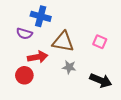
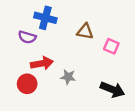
brown triangle: (63, 42) -> (85, 31), moved, size x0.7
gray star: (69, 67) -> (68, 77), moved

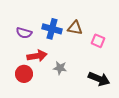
blue cross: (45, 18) -> (52, 29), moved

